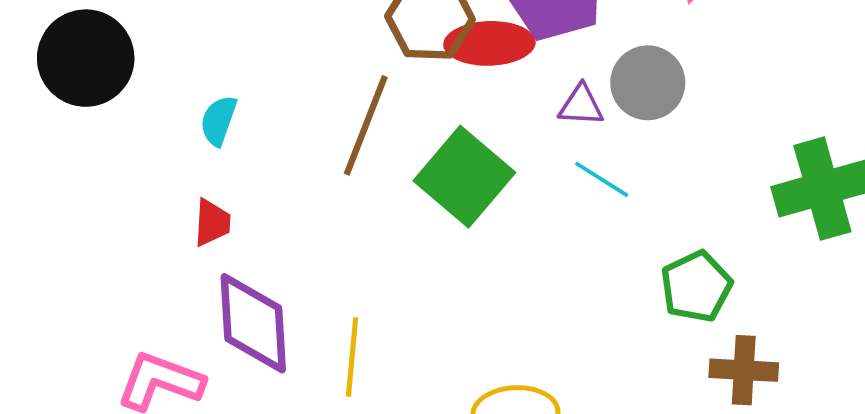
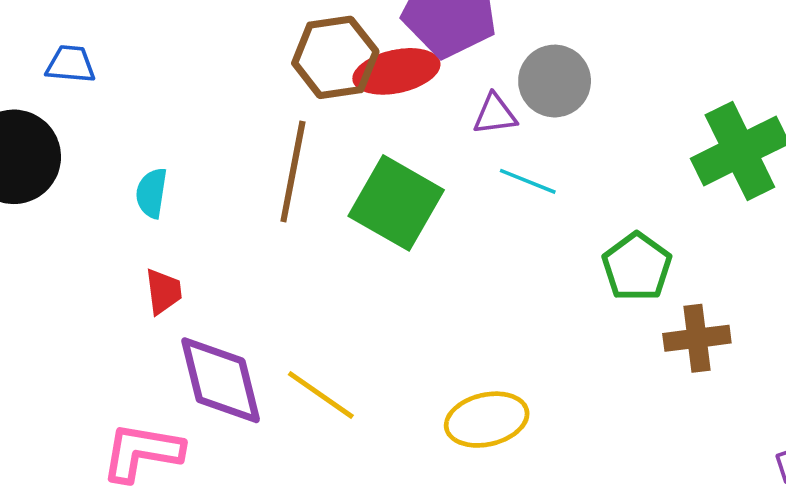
yellow line: (352, 357) -> (321, 395), turned -50

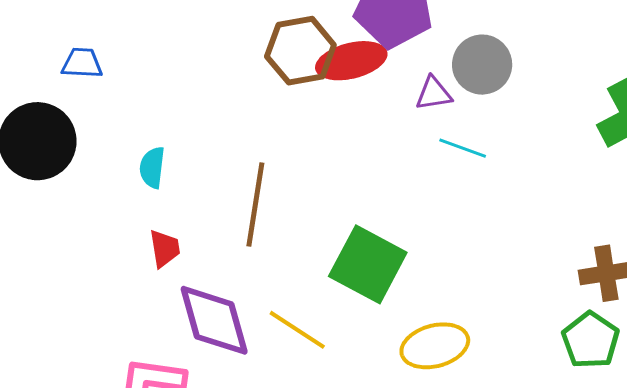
brown line: (293, 172) -> (255, 204), moved
green square: (396, 203) -> (368, 264), moved
green pentagon: (637, 267) -> (591, 340), moved

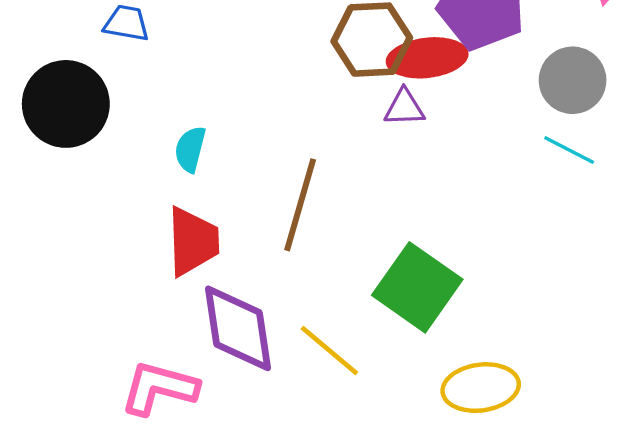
purple triangle: (434, 94) -> (404, 108), moved
cyan line: (463, 148) -> (569, 150), moved
red trapezoid: (165, 249) -> (193, 241), size x1.6

